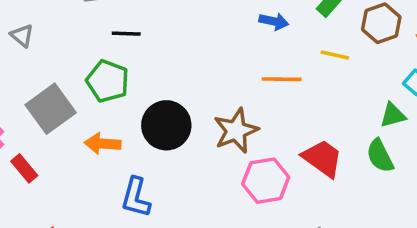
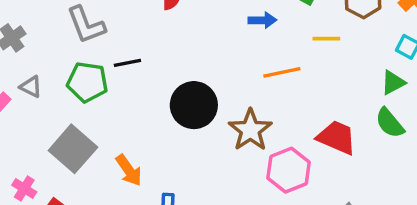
green pentagon: (108, 81) -> (87, 82), moved
black circle: (166, 125) -> (194, 105), moved
orange arrow: (103, 144) -> (129, 170), turned -116

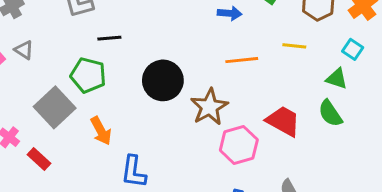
yellow line: (326, 39) -> (294, 46), moved
green pentagon: (87, 82) -> (88, 75), moved
green triangle: (393, 82) -> (337, 79), turned 40

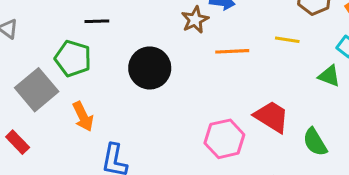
brown star: (209, 107) -> (195, 20), moved, size x0.7
green semicircle: (330, 113) -> (315, 142), moved

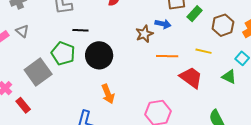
black circle: (150, 68) -> (99, 55), moved
orange arrow: (83, 117) -> (108, 94), moved
red trapezoid: (272, 117) -> (191, 78), moved

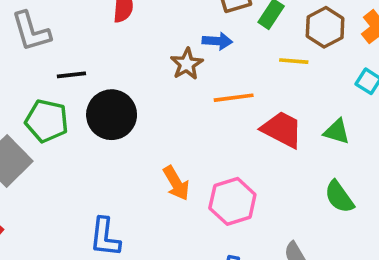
yellow line: (203, 51) -> (294, 61), moved
green triangle: (229, 77) -> (337, 132), moved
orange arrow: (108, 94) -> (176, 183), moved

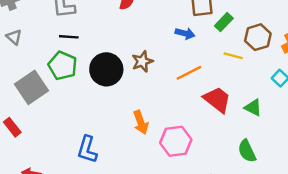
brown star: (187, 64) -> (142, 61), moved
black line: (71, 75) -> (69, 37), moved
orange line: (234, 98) -> (189, 73), turned -30

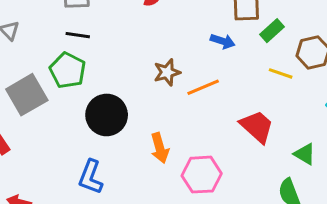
black circle: (106, 69) -> (107, 115), moved
orange line: (189, 73) -> (203, 87), moved
green triangle: (253, 108) -> (305, 154), moved

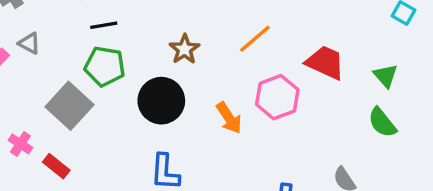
brown star: (167, 72) -> (184, 49), moved
green triangle: (305, 154) -> (385, 76), turned 35
pink hexagon: (202, 175) -> (277, 97), moved

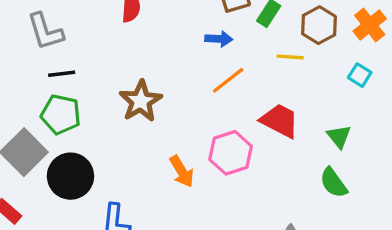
orange line: (255, 39) -> (228, 80), moved
brown star: (184, 49) -> (141, 101), size x1.4
black circle: (161, 101) -> (70, 176), moved

